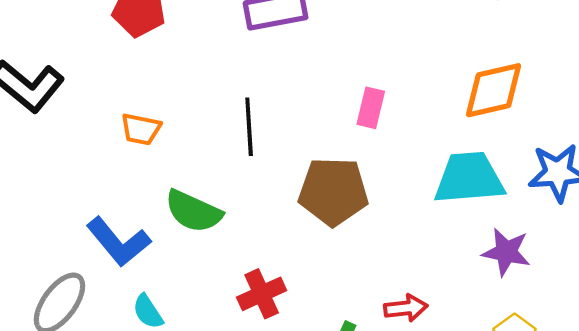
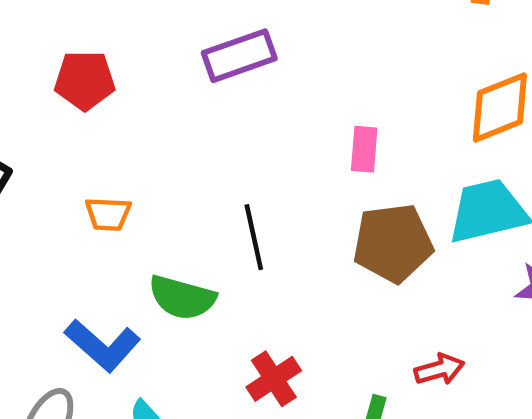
black line: (249, 127) -> (254, 237), moved
brown pentagon: (333, 191) -> (393, 243), moved

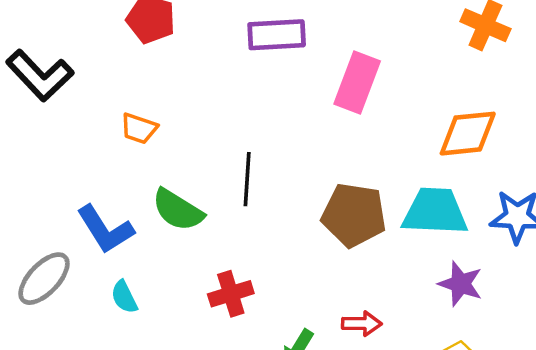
pink rectangle: (364, 149) -> (357, 82), moved, size x1.6

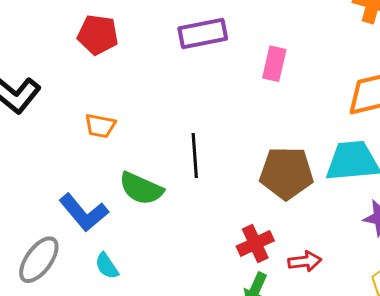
pink rectangle: (357, 82) -> (274, 64), size x0.7
red cross: (231, 294) -> (255, 243), moved

